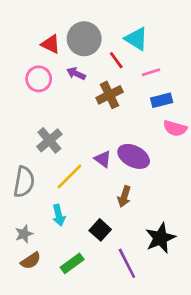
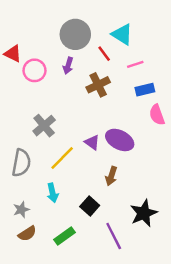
red triangle: (51, 44) -> (13, 54), moved
purple arrow: (76, 74) -> (68, 66), turned -98
pink semicircle: (175, 128) -> (157, 115), turned 54

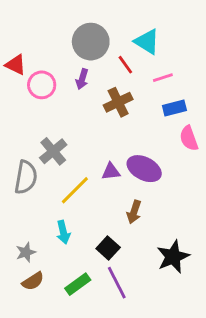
purple triangle: (92, 142) -> (111, 171), turned -42
gray semicircle: (21, 163) -> (26, 177), moved
purple line: (114, 236) -> (117, 283), moved

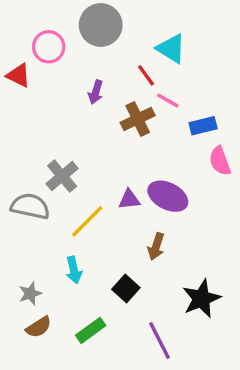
gray circle: (91, 42) -> (101, 25), moved
pink line: (163, 78) -> (168, 101), moved, turned 48
pink circle: (42, 85) -> (49, 47), moved
gray semicircle: (26, 177) -> (30, 206), turned -88
purple line: (117, 283) -> (159, 341), moved

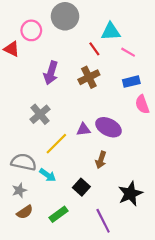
cyan triangle: (171, 48) -> (111, 32), turned -36
purple arrow: (96, 92) -> (51, 73), moved, size x1.5
pink line: (168, 101) -> (128, 52), moved
gray semicircle: (30, 206) -> (24, 162), moved
cyan arrow: (74, 270) -> (48, 175), turned -42

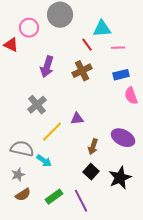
pink line: (128, 52) -> (118, 48), turned -32
purple ellipse: (108, 127) -> (123, 138), moved
black square: (81, 187) -> (91, 172), moved
purple line: (103, 221) -> (81, 201), moved

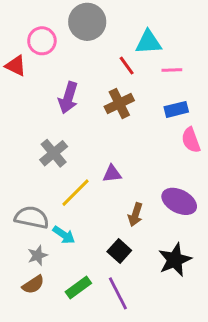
black square: (91, 172) -> (119, 251), moved
gray star: (18, 175) -> (38, 255), moved

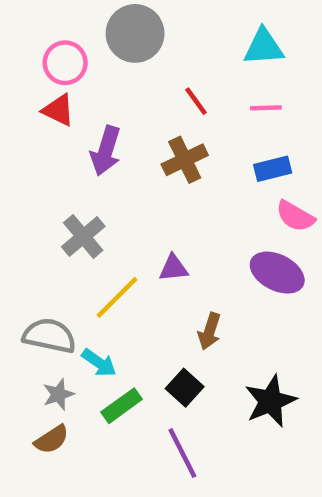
cyan triangle: (149, 42) -> (264, 47), moved
red triangle: (16, 66) -> (58, 110), moved
pink semicircle: (191, 140) -> (295, 216), turned -40
purple ellipse: (179, 201) -> (277, 273), moved
green rectangle: (78, 288) -> (122, 406), moved

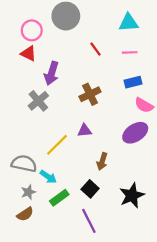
brown cross: (185, 160) -> (90, 94), moved
gray cross: (83, 236) -> (38, 101), moved
purple ellipse: (277, 273) -> (135, 133), turned -60

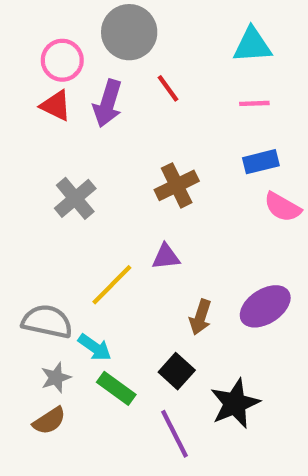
red line: (96, 49) -> (168, 88), moved
purple arrow: (52, 73) -> (108, 103), moved
purple ellipse: (135, 133) -> (265, 306), moved
black star: (132, 195) -> (235, 404), moved
green rectangle: (59, 198) -> (116, 388), turned 72

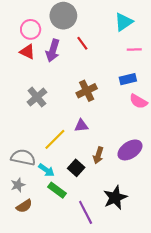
cyan triangle: (252, 45) -> (124, 22), turned -30
pink line: (254, 103) -> (134, 50), moved
black square: (177, 371) -> (76, 168), moved
gray star: (56, 378) -> (18, 185), moved

